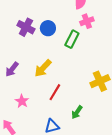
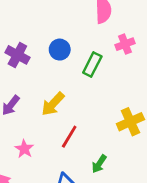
pink cross: (87, 21) -> (125, 44), moved
purple cross: (26, 27) -> (17, 55), moved

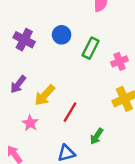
pink cross: (125, 44) -> (120, 61), moved
yellow arrow: (53, 104) -> (45, 95), moved

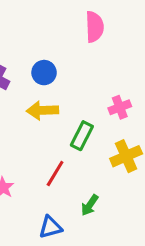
green rectangle: (91, 48) -> (82, 136), moved
yellow arrow: (45, 95) -> (42, 110), moved, turned 45

